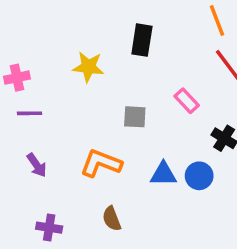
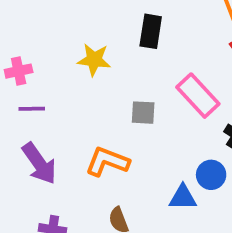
pink rectangle: (187, 101) -> (198, 96), size x1.6
purple arrow: (37, 165) -> (39, 164), size x1.6
blue triangle: (163, 174) -> (183, 197), moved

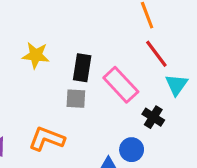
black rectangle: (151, 31) -> (82, 68), moved

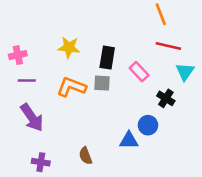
red line: (156, 54) -> (168, 46), turned -40
pink rectangle: (121, 85) -> (139, 72), size x0.7
orange L-shape: (47, 139) -> (71, 87), moved

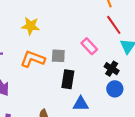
red line: (168, 46) -> (114, 25), turned 42
black rectangle: (107, 58) -> (68, 79), moved
blue circle: (148, 125) -> (115, 89), moved

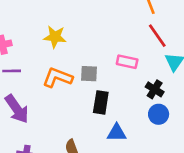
pink rectangle: (89, 46) -> (127, 62), turned -35

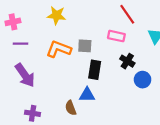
red line: (157, 36) -> (127, 14), moved
black cross: (155, 89) -> (127, 61), moved
blue triangle: (117, 133) -> (87, 95), moved

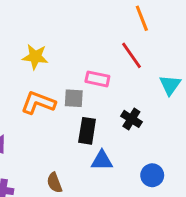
pink rectangle: (116, 36) -> (97, 79), moved
blue circle: (143, 80) -> (152, 175), moved
blue triangle: (87, 95) -> (102, 160), moved

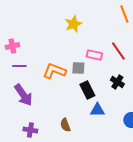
red line: (131, 55) -> (118, 51), moved
yellow star: (35, 57) -> (73, 24), moved, turned -30
black rectangle: (87, 131) -> (87, 90), turned -36

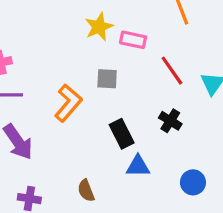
pink rectangle: (94, 55) -> (133, 40), moved
gray square: (78, 68) -> (107, 79), moved
orange L-shape: (54, 71) -> (68, 103), turned 110

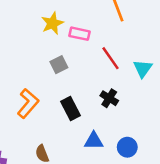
gray square: (107, 79) -> (59, 65), turned -30
orange L-shape: (68, 103) -> (28, 103), moved
blue triangle: (138, 166) -> (94, 141), moved

